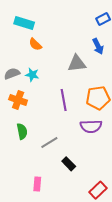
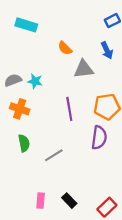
orange semicircle: (35, 44) -> (65, 48), moved
purple semicircle: (91, 126) -> (99, 138), turned -80
black rectangle: (69, 164) -> (69, 201), moved

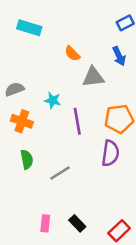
cyan star: (35, 81) -> (53, 100), moved

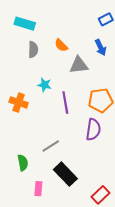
gray semicircle: (14, 89) -> (33, 50), moved, turned 112
green semicircle: (27, 159) -> (23, 163), moved
black rectangle: (77, 223) -> (65, 174), moved, size x1.6

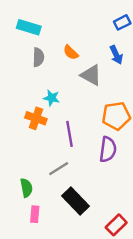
gray triangle: (79, 65) -> (91, 75), turned 36
orange cross: (19, 102) -> (36, 118), moved
purple line: (65, 102) -> (69, 134), moved
pink rectangle: (38, 189) -> (35, 214), moved

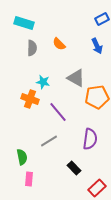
gray triangle: (91, 75) -> (76, 78), moved
purple line: (69, 134) -> (58, 112), turned -30
purple semicircle: (108, 149) -> (90, 139), moved
black rectangle: (75, 201) -> (74, 168), moved, size x0.6

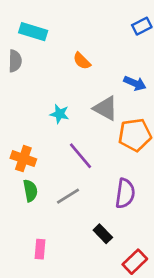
blue arrow: (97, 46) -> (135, 83), moved, turned -42
gray semicircle: (32, 48) -> (15, 61), moved
orange cross: (30, 99) -> (23, 159), moved
green semicircle: (22, 157) -> (30, 191), moved

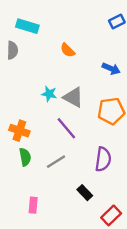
gray triangle: (106, 108) -> (73, 97), moved

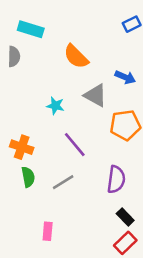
orange semicircle: (68, 50) -> (76, 57), size x1.5
gray triangle: (73, 97) -> (95, 95), moved
black rectangle: (85, 193) -> (125, 217), moved
pink rectangle: (33, 205) -> (48, 231), moved

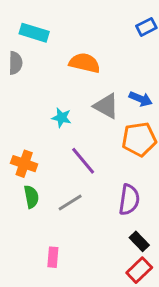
orange semicircle: (76, 57) -> (85, 63), turned 148
blue arrow: (125, 77) -> (141, 99), moved

